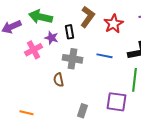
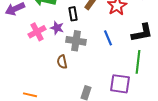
purple star: (51, 38) -> (57, 28), moved
blue line: (104, 56) -> (108, 38), turned 56

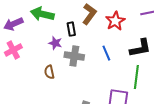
pink cross: (37, 32) -> (13, 50), moved
brown semicircle: (62, 62) -> (49, 72), moved

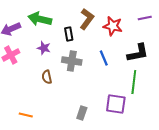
red star: (115, 21) -> (113, 26), turned -30
purple star: (55, 43) -> (44, 48), moved

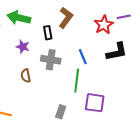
red star: (113, 26) -> (104, 25), moved, turned 30
green line: (134, 82) -> (77, 81), moved

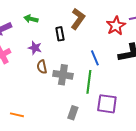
green arrow: (19, 18) -> (31, 19), size x0.6
gray cross: (51, 60) -> (63, 75), moved
brown semicircle: (26, 76) -> (42, 67), moved

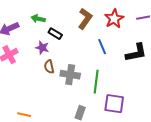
red star: (116, 26) -> (114, 19), moved
black rectangle: (60, 34) -> (55, 34), moved, turned -48
blue line: (95, 58) -> (102, 47), moved

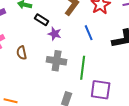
purple star: (42, 48) -> (55, 34), moved
brown semicircle: (49, 67) -> (22, 53), moved

